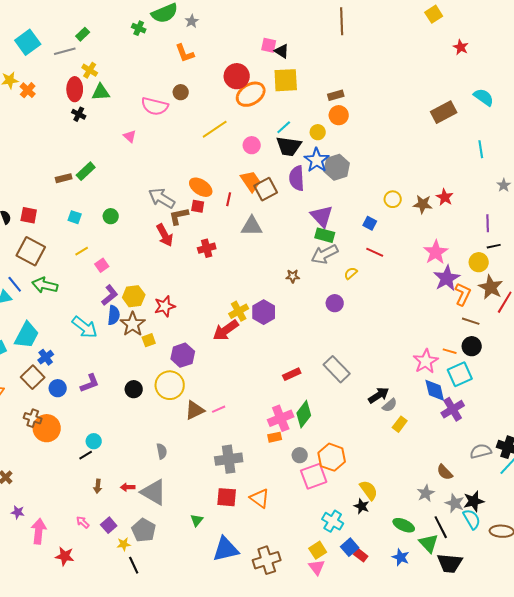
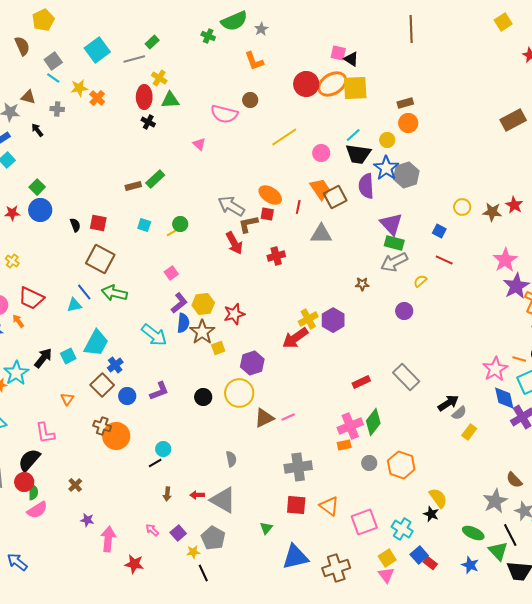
orange ellipse: (251, 94) -> (332, 84), moved
yellow line: (82, 251) -> (173, 232), moved
pink square: (314, 476) -> (364, 522), moved
gray star: (426, 493) -> (495, 501), size x1.4

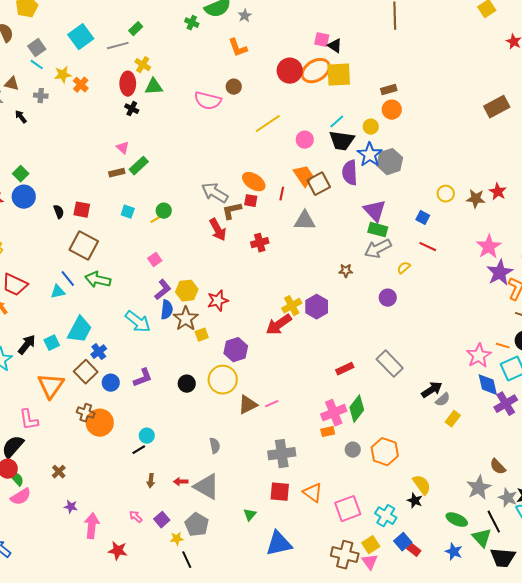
pink triangle: (199, 144) -> (123, 148), moved
orange triangle: (67, 399) -> (51, 386), size x2.0
green semicircle: (33, 492) -> (17, 479), turned -42
brown cross: (336, 568) -> (345, 555), moved, turned 32

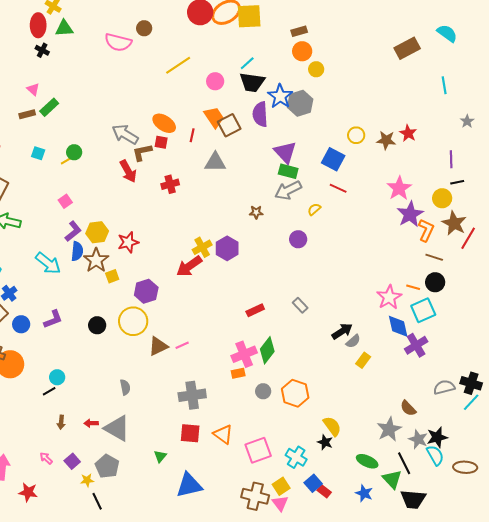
yellow circle: (371, 127) -> (316, 69), moved
blue square: (423, 218) -> (333, 159), size x1.6
gray rectangle: (390, 364) -> (300, 305), size x0.6

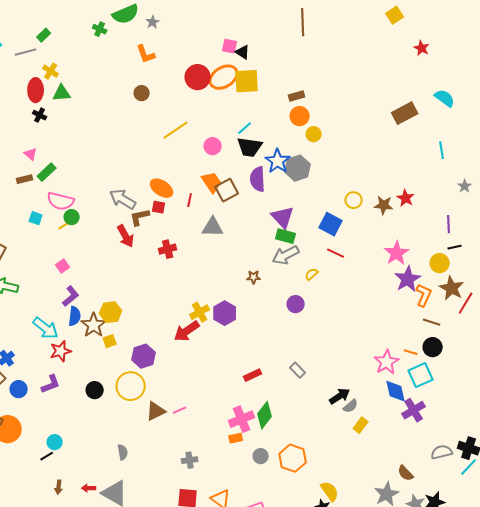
pink semicircle: (118, 42) -> (61, 201), moved
yellow hexagon: (97, 232) -> (111, 312), moved
red star: (128, 242) -> (61, 351), moved
gray cross: (192, 395) -> (190, 460), size x0.6

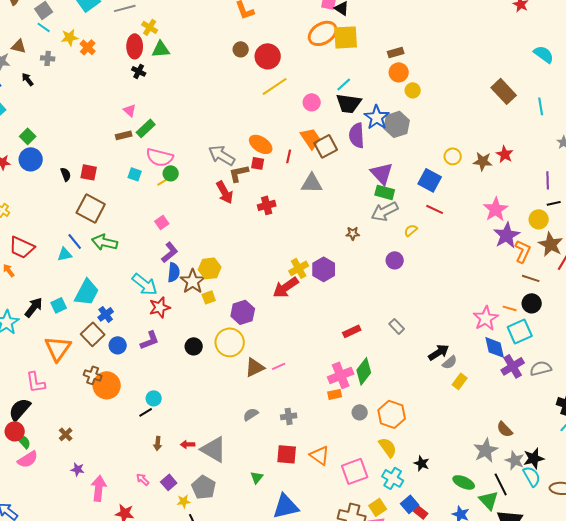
red circle: (198, 77) -> (268, 56), moved
brown rectangle: (405, 113) -> (504, 91), moved, turned 75
gray semicircle: (123, 452) -> (251, 414), moved, turned -112
gray semicircle: (442, 452) -> (541, 368), moved
yellow semicircle: (330, 491) -> (388, 447), moved

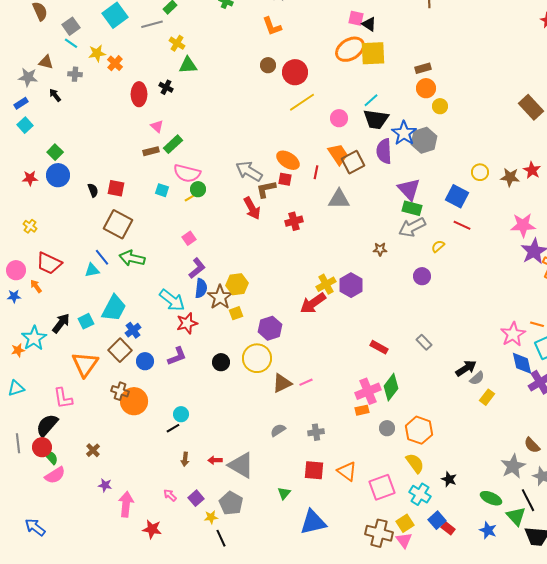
red ellipse: (135, 46) -> (139, 94), moved
pink star: (496, 209) -> (523, 225), turned 30
red rectangle: (352, 331) -> (379, 347), turned 54

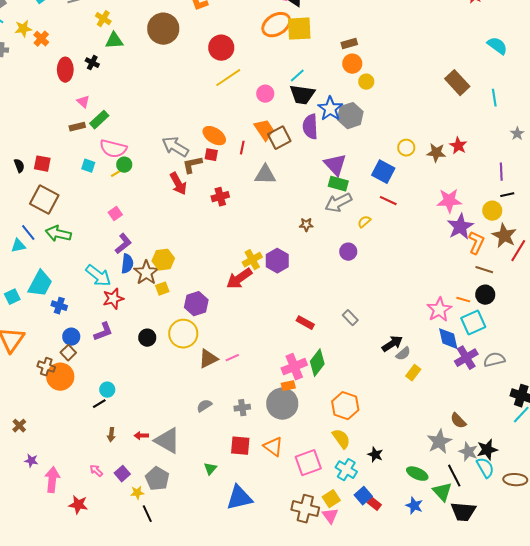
brown circle: (268, 65) -> (163, 29), moved, size x2.0
blue cross: (133, 330) -> (59, 306), turned -35
brown square: (120, 350) -> (68, 353), moved, size x0.7
gray circle: (387, 428) -> (282, 404), moved, size x2.0

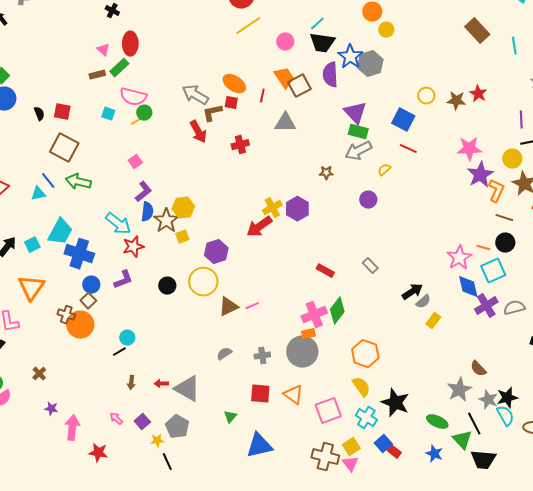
red ellipse: (65, 70) -> (130, 44), moved
blue cross: (59, 306) -> (79, 254), size x1.8
black star: (375, 455) -> (395, 403), size x1.8

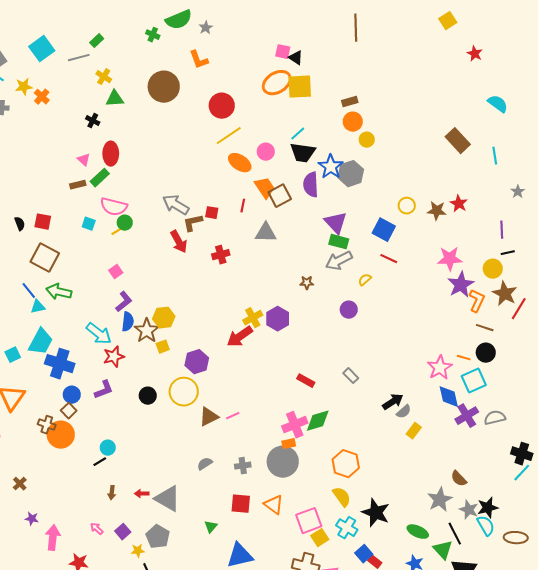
orange ellipse: (234, 84) -> (240, 163), moved
cyan triangle: (38, 194) -> (38, 307), moved
green diamond: (337, 311) -> (318, 421), turned 36
yellow square: (351, 447) -> (320, 538), moved

